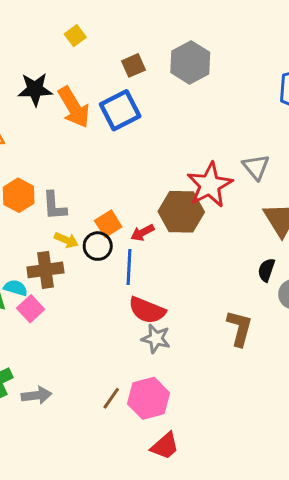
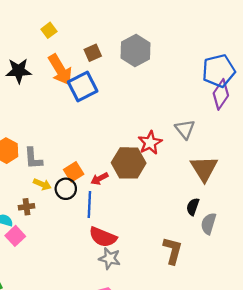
orange arrow: (74, 107) -> (60, 70), moved
red star: (210, 185) -> (150, 143), size x0.7
brown cross: (45, 270) -> (26, 207), size x0.6

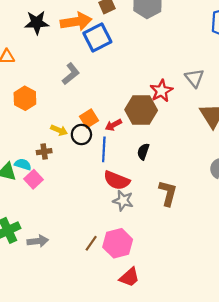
orange arrow: (60, 70) -> (76, 22), turned -68
gray L-shape: (33, 158) -> (71, 74), moved, turned -125
black semicircle: (193, 207) -> (143, 152), moved
brown L-shape: (173, 251) -> (168, 193), moved

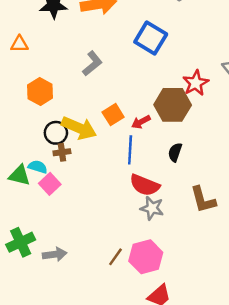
blue square: (97, 38) -> (151, 38), moved, turned -32
yellow arrow: (59, 130) -> (79, 128), size x1.8
black circle: (81, 135) -> (56, 133), moved
brown L-shape: (168, 193) -> (203, 200), turned 150

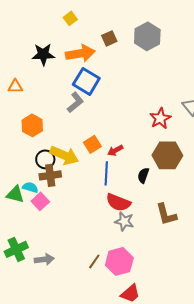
blue square: (151, 38) -> (86, 81), moved
brown hexagon: (173, 105) -> (167, 155), moved
brown cross: (62, 152) -> (50, 175), size x1.5

